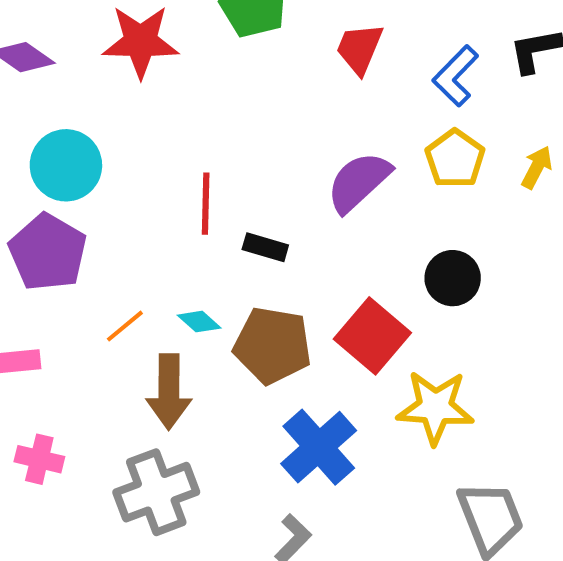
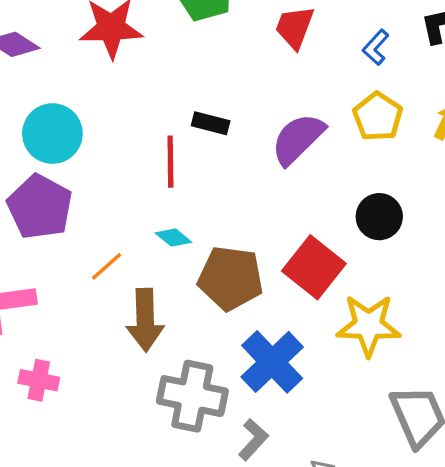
blue L-shape: (455, 76) -> (376, 47), size x0.7
black rectangle: (265, 247) -> (211, 123), moved
cyan diamond: (199, 322) -> (173, 238), moved
gray cross: (156, 492) -> (192, 396), moved, turned 34

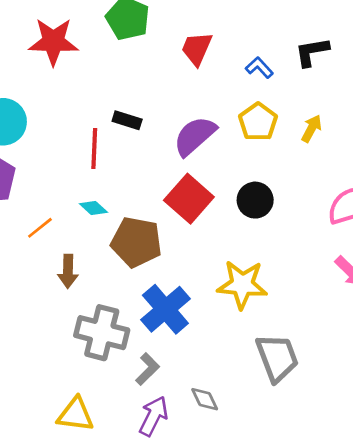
blue L-shape: (376, 47) -> (259, 68), turned 92
red square: (314, 267) -> (189, 199), moved
brown arrow: (145, 320) -> (68, 271), size x0.7

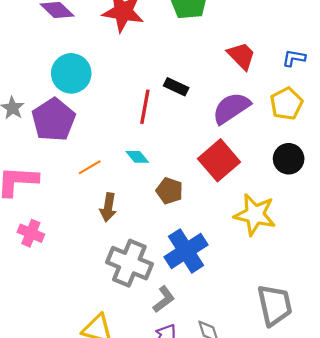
red trapezoid: (197, 49) -> (241, 56), moved, turned 104
blue L-shape: (259, 68) -> (294, 58), turned -45
black circle: (255, 200) -> (289, 159), moved
brown pentagon: (136, 242) -> (169, 191), size x0.6
yellow star: (242, 285) -> (255, 215), moved

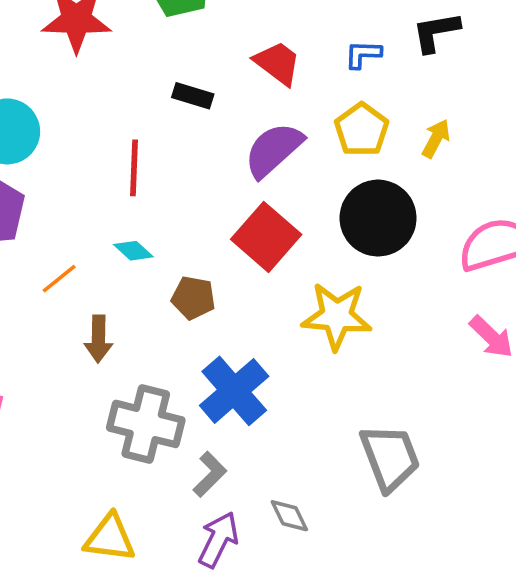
black rectangle: (176, 87) -> (193, 96), moved
black circle: (289, 159) -> (378, 218), size x1.5

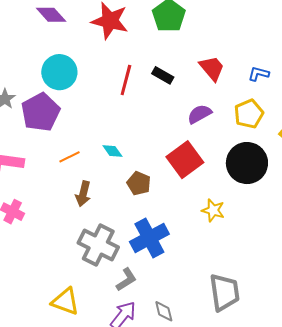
purple semicircle: (274, 150) -> (199, 114), size x0.7
red line: (134, 168) -> (126, 80), moved
yellow star: (337, 316) -> (213, 210), size x0.6

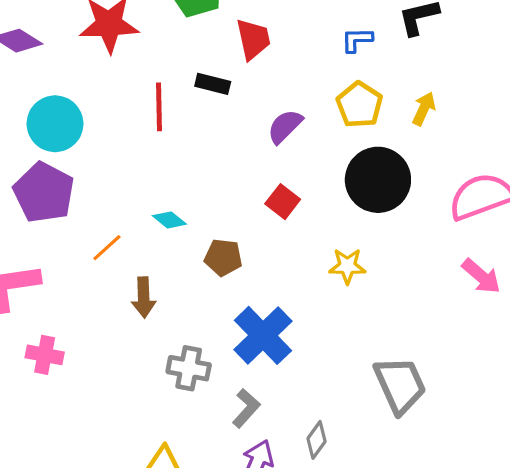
red trapezoid: (212, 68) -> (253, 39), moved, turned 44
red square: (185, 160) -> (283, 202), size x0.6
gray cross: (98, 245) -> (189, 368), size x0.7
gray diamond: (164, 311) -> (317, 440), turned 65

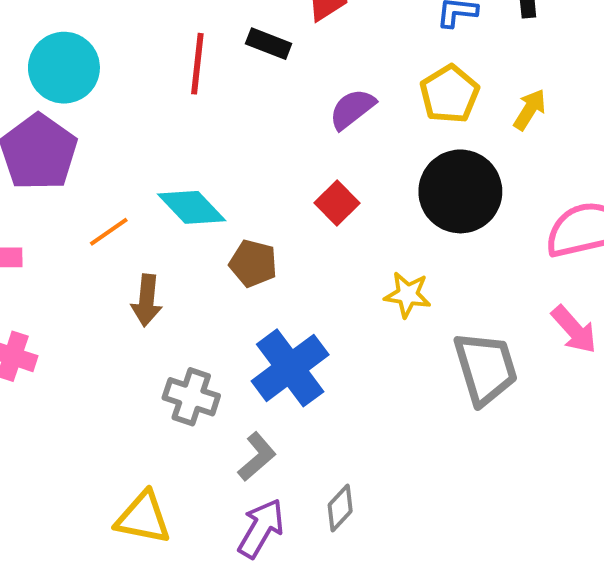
cyan diamond: (169, 220) -> (192, 207), size x1.6
gray trapezoid: (400, 385) -> (486, 368), moved

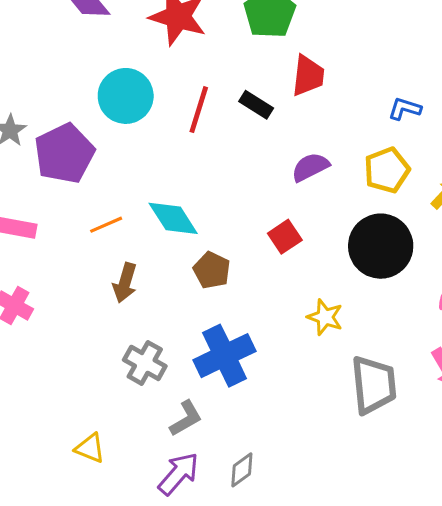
cyan circle: (64, 68) -> (126, 96), moved
yellow triangle: (143, 518) -> (90, 448), size x0.7

